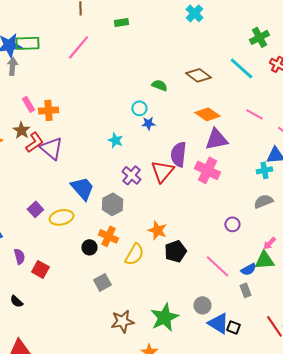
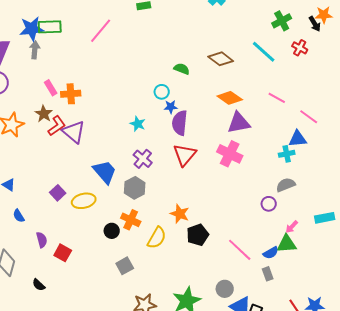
purple semicircle: (178, 154) -> (180, 123), moved
purple cross: (131, 175) -> (143, 159), moved
purple circle: (232, 224) -> (269, 204), moved

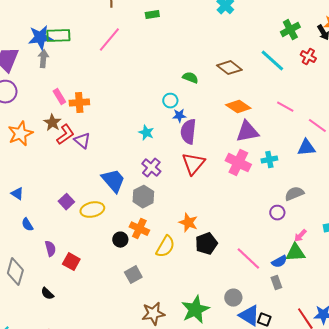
purple triangle: (74, 132) -> (82, 141), size x0.7
cyan cross: (287, 154) -> (269, 160), moved

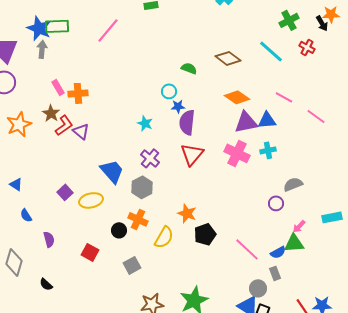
blue star: (40, 38) -> (39, 28), turned 30
blue triangle: (306, 148) -> (267, 120), moved
red square: (71, 262) -> (90, 252), moved
gray circle: (233, 298) -> (258, 288), moved

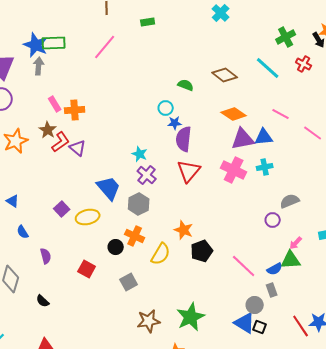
cyan star: (145, 123) -> (140, 154), moved

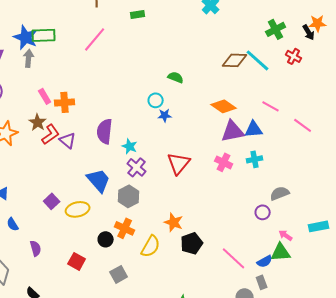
brown diamond: (225, 75) -> (235, 60), moved, turned -35
purple semicircle: (184, 139) -> (105, 131), moved
pink cross: (234, 170) -> (224, 162), size x0.7
pink arrow: (296, 243) -> (286, 235), turned 80

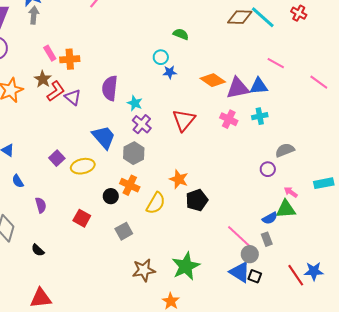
orange diamond: (224, 106) -> (213, 80), moved
pink line: (303, 125) -> (319, 82), moved
pink line: (234, 258) -> (239, 236), moved

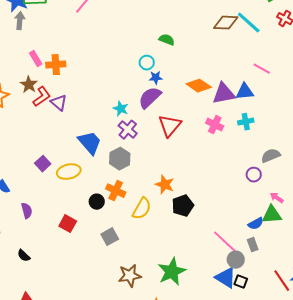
purple semicircle: (110, 88) -> (150, 98), moved, turned 40

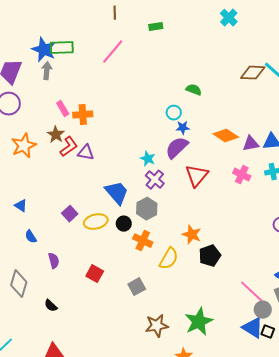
purple triangle: (224, 94) -> (251, 144), size x0.7
purple triangle: (59, 103) -> (86, 153), turned -30
black circle: (97, 202) -> (124, 224), moved

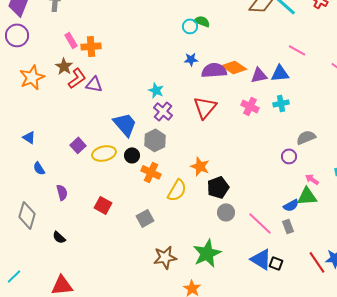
cyan circle: (174, 113) -> (190, 26), moved
purple semicircle: (177, 148) -> (214, 70), moved, turned 40
gray circle: (263, 310) -> (226, 212), moved

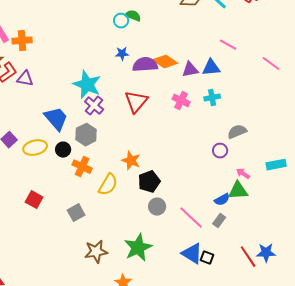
cyan star: (156, 90) -> (87, 85), size x1.8
gray rectangle: (288, 226) -> (219, 221), turned 56

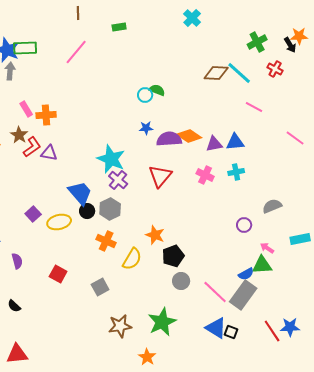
pink line: (228, 45) -> (254, 107), moved
gray semicircle: (237, 132) -> (272, 206), moved
black circle: (63, 150) -> (87, 211), moved
gray rectangle: (219, 221) -> (243, 295), size x2.0

